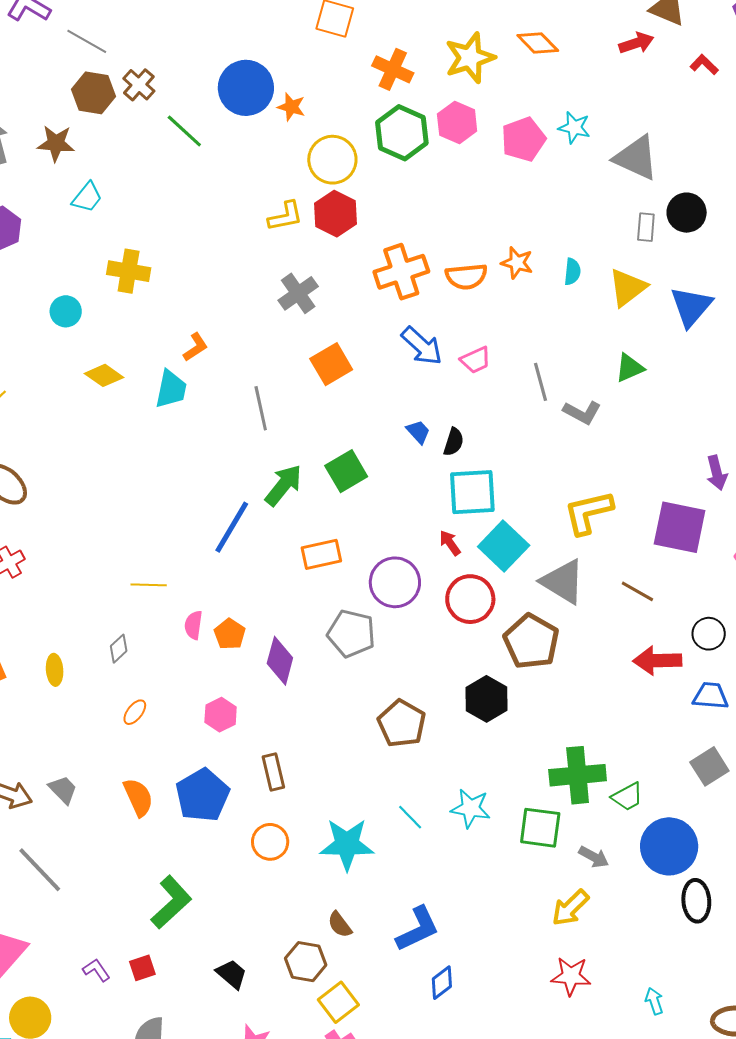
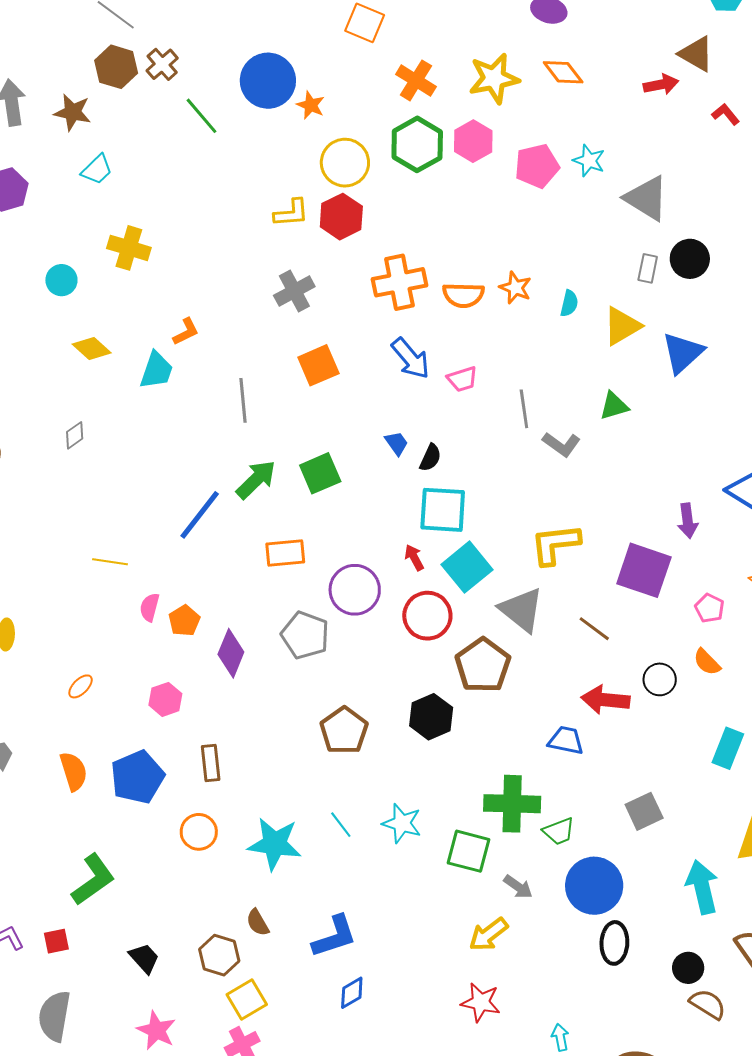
gray diamond: (119, 649) -> (75, 435), moved
blue trapezoid: (711, 696) -> (566, 740), moved

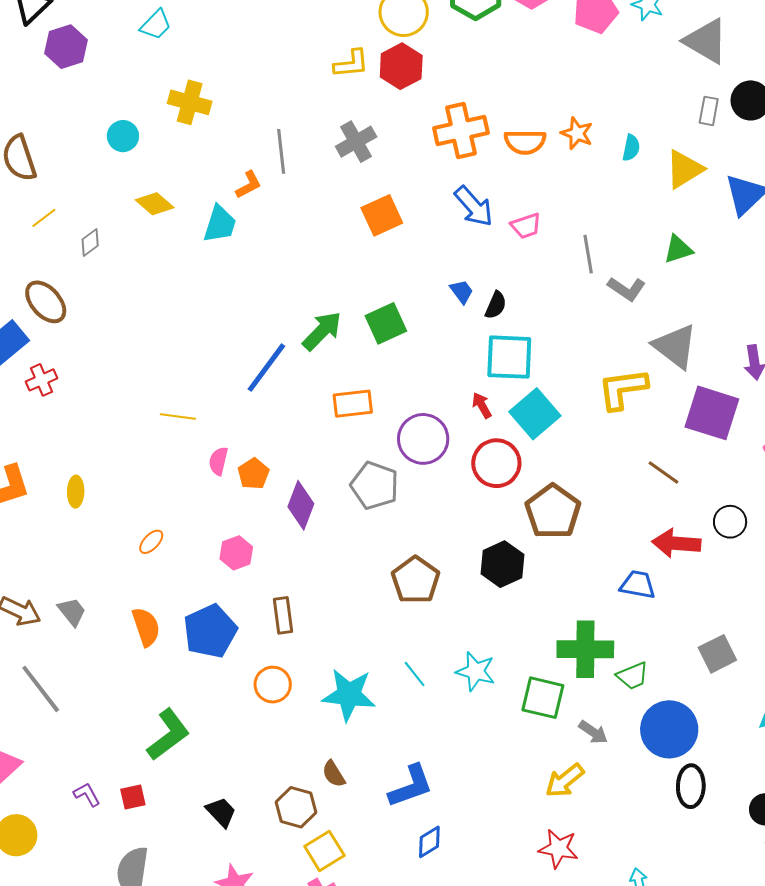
gray line: (243, 400) -> (281, 151), moved
gray diamond: (75, 435) -> (90, 242), moved
gray triangle: (521, 610) -> (675, 346), moved

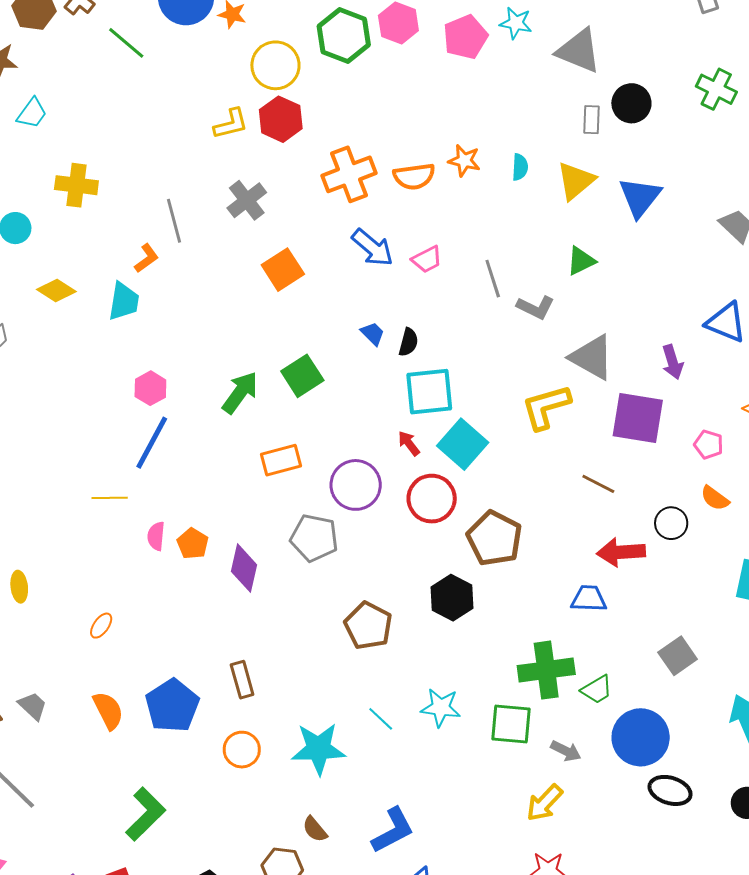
blue line: (266, 368) -> (152, 443), moved
pink hexagon: (236, 553) -> (150, 388), moved
black ellipse: (691, 786) -> (670, 790), turned -66

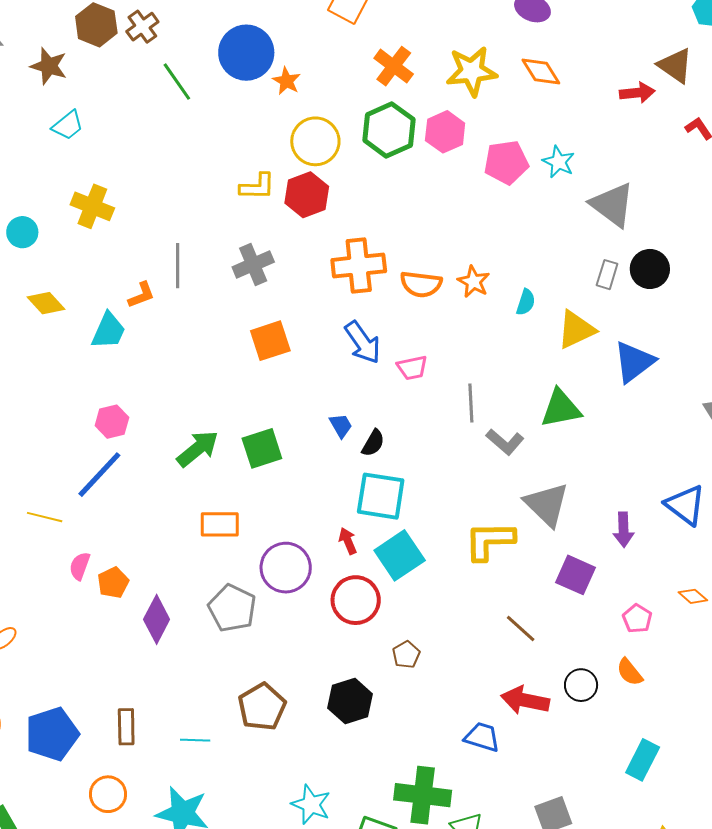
green triangle: (581, 261) -> (561, 408), size x1.4
purple square: (638, 418) -> (575, 575), size x0.7
brown pentagon: (494, 538) -> (406, 655), size x0.5
cyan line: (381, 719) -> (195, 740), moved, turned -56

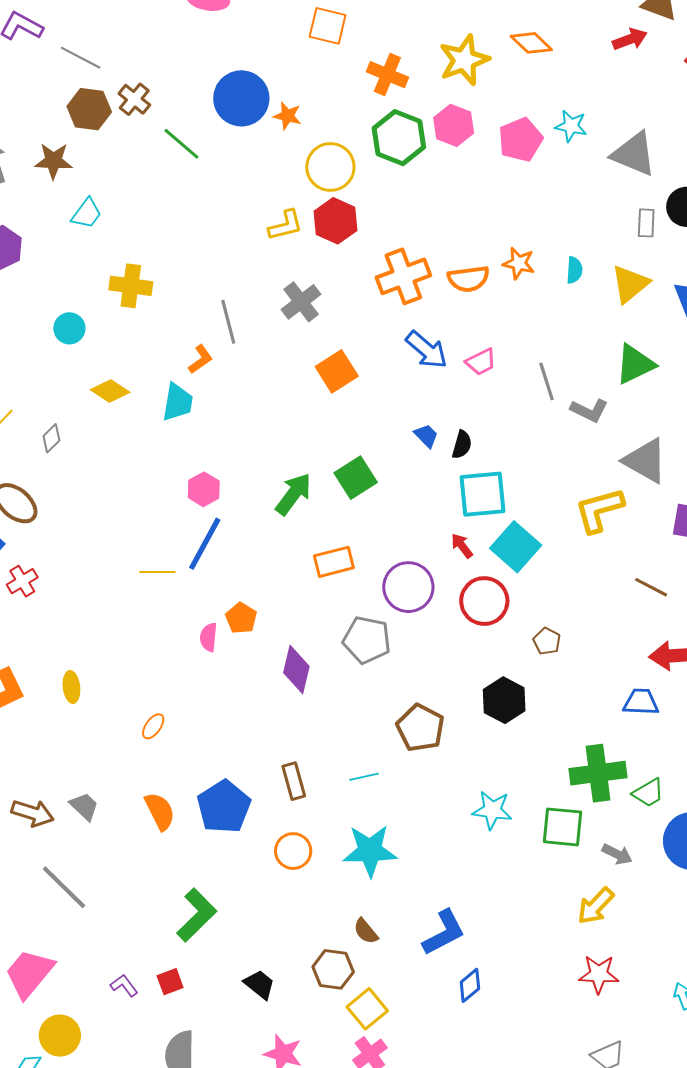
yellow line: (45, 517) -> (157, 572), moved
orange pentagon: (113, 583) -> (241, 618), moved

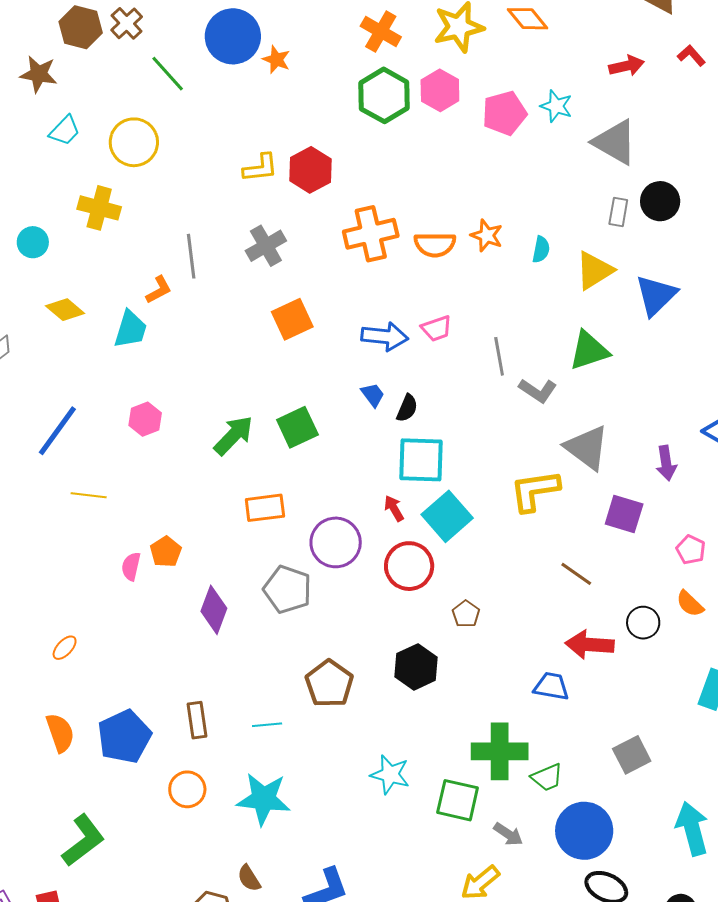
red arrow: (630, 39) -> (627, 66), moved
yellow circle: (330, 167) -> (134, 142), moved
blue arrow: (427, 350) -> (385, 336), moved, turned -42
blue line: (205, 544) -> (57, 431), moved

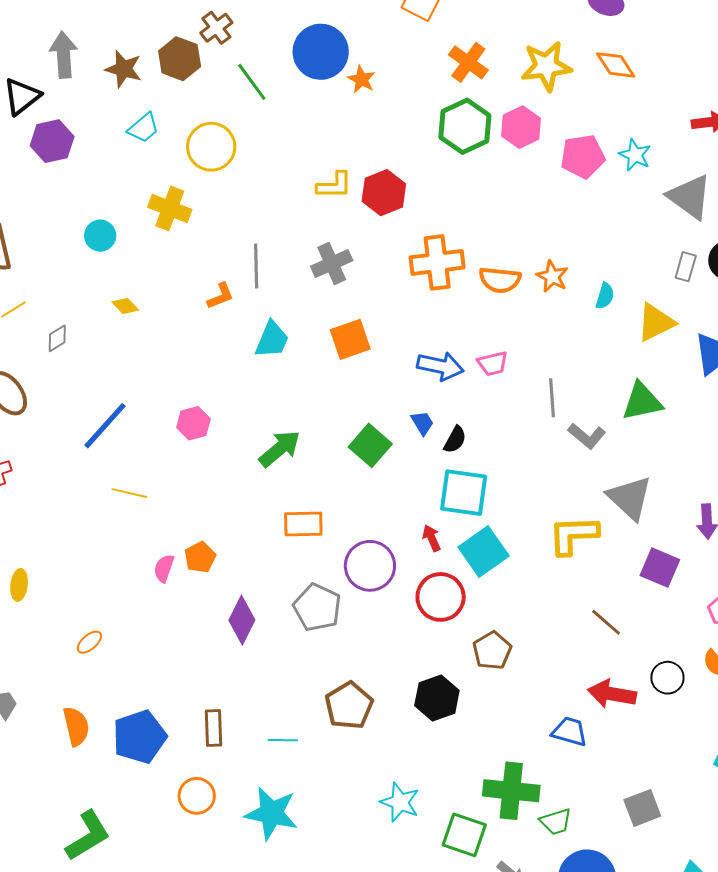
brown hexagon: (81, 27) -> (180, 59), moved
yellow diamond: (65, 310) -> (125, 306), size x0.7
cyan trapezoid: (130, 329) -> (272, 340), moved
green square: (297, 427) -> (370, 445), moved, turned -30
brown pentagon: (466, 614) -> (492, 651), size x1.4

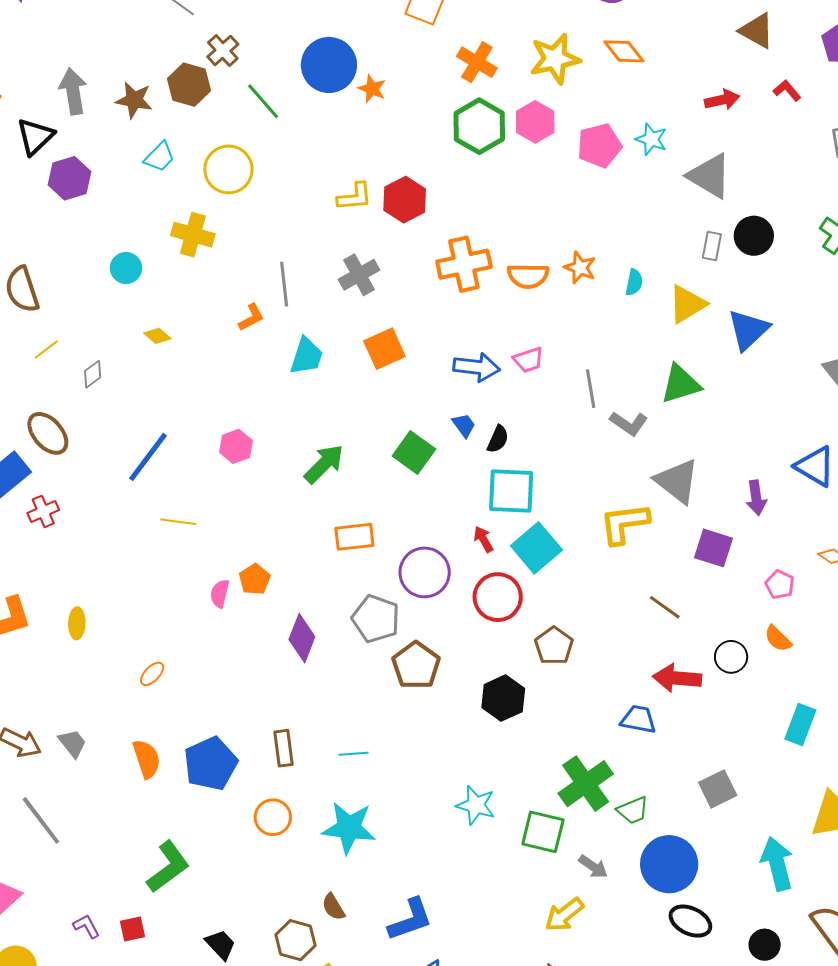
brown pentagon: (349, 706) -> (416, 665), moved
green cross: (511, 791) -> (586, 784), turned -36

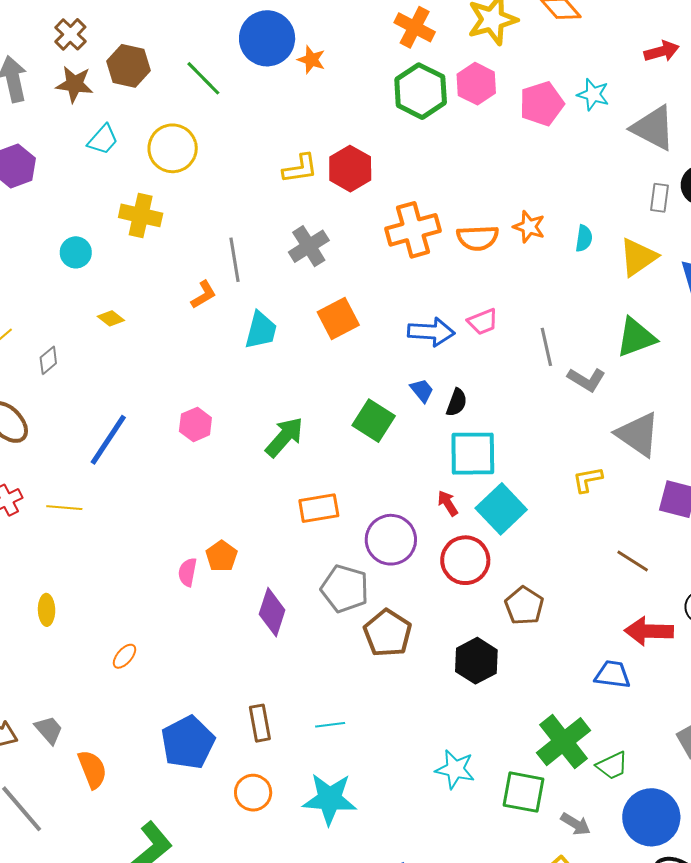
brown cross: (223, 51) -> (70, 34), moved
yellow line: (178, 522) -> (64, 508), moved
yellow L-shape: (624, 523) -> (588, 480), size x0.6
orange semicircle: (147, 759) -> (92, 769), moved

